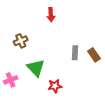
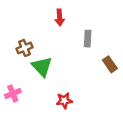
gray rectangle: (75, 53) -> (88, 39), moved
green triangle: (36, 68) -> (42, 67), moved

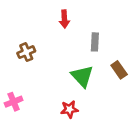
green triangle: (42, 67) -> (82, 76), moved

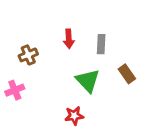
red arrow: (64, 19) -> (69, 39), moved
pink cross: (14, 102) -> (15, 90), moved

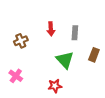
brown rectangle: (127, 74) -> (94, 55), turned 56
pink cross: (15, 90) -> (16, 76), moved, turned -32

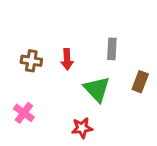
red arrow: (51, 29) -> (67, 59), moved
brown cross: (21, 41) -> (31, 61), turned 32

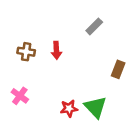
gray rectangle: (112, 49) -> (94, 26), moved, turned 42
green triangle: (97, 89) -> (95, 107), moved

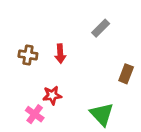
pink cross: (20, 96) -> (35, 114), moved
red star: (69, 108) -> (52, 95), moved

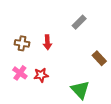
brown rectangle: (126, 74) -> (99, 58), turned -64
pink cross: (35, 114) -> (20, 73), moved

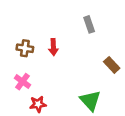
gray rectangle: (79, 22) -> (89, 24), turned -64
red star: (41, 75) -> (38, 104), moved

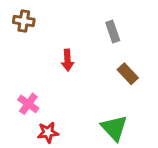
brown cross: (25, 48) -> (24, 21), moved
brown rectangle: (112, 65) -> (128, 74), moved

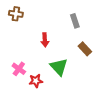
green triangle: (114, 128) -> (59, 67), moved
red star: (48, 132) -> (36, 81), moved

